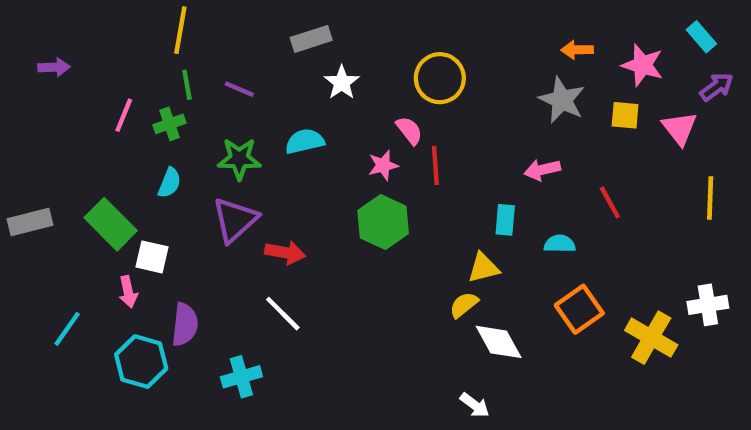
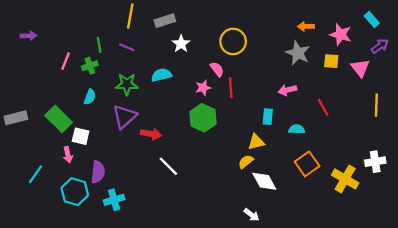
yellow line: (180, 30) -> (130, 16), moved
white line: (283, 314) -> (168, 166), moved
cyan cross: (241, 377) -> (114, 200), moved

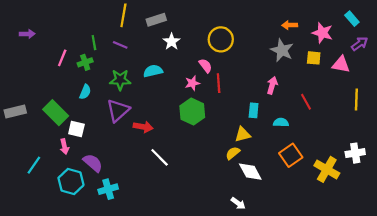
pink triangle: (360, 68) -> (341, 65), turned -42
pink arrow: (287, 90) -> (272, 85), turned 119
purple semicircle: (98, 172) -> (93, 163), turned -55

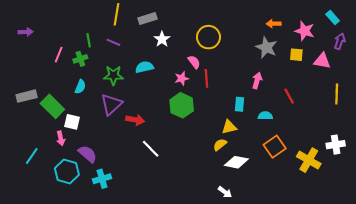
purple arrow: (360, 44) -> (340, 41), turned -35
gray rectangle: (15, 112) -> (27, 96), moved
white diamond: (250, 172) -> (236, 162), turned -50

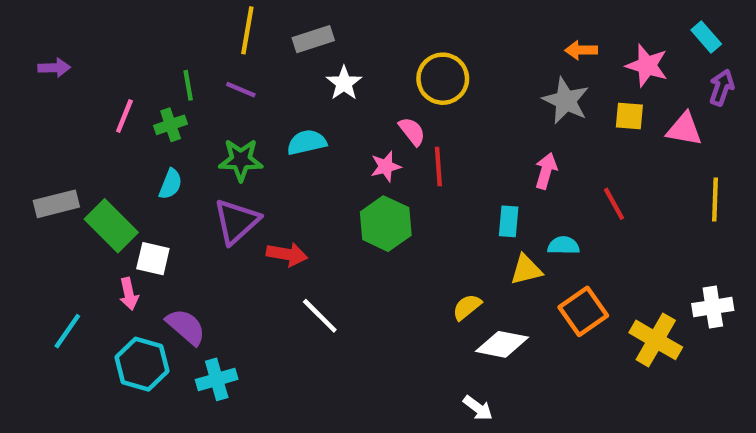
yellow triangle: (229, 127) -> (526, 270), moved

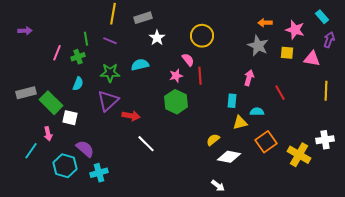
pink arrow: (129, 294) -> (48, 134), moved

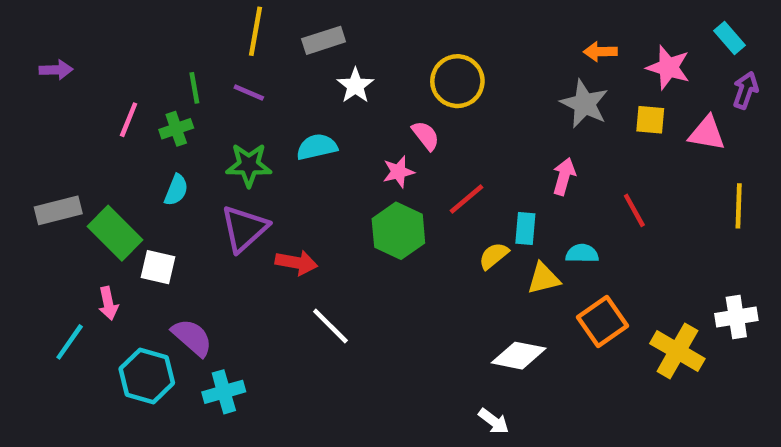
red line: (200, 76) -> (466, 199), moved, turned 54
yellow semicircle: (213, 140) -> (494, 256), moved

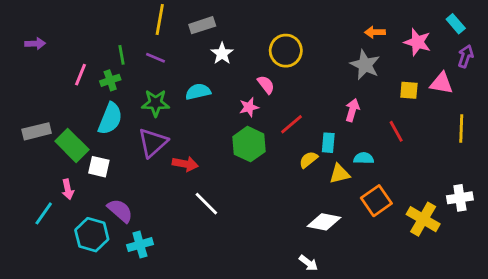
yellow square: (650, 120) -> (409, 90), moved
cyan semicircle: (176, 190) -> (110, 119), size x1.6

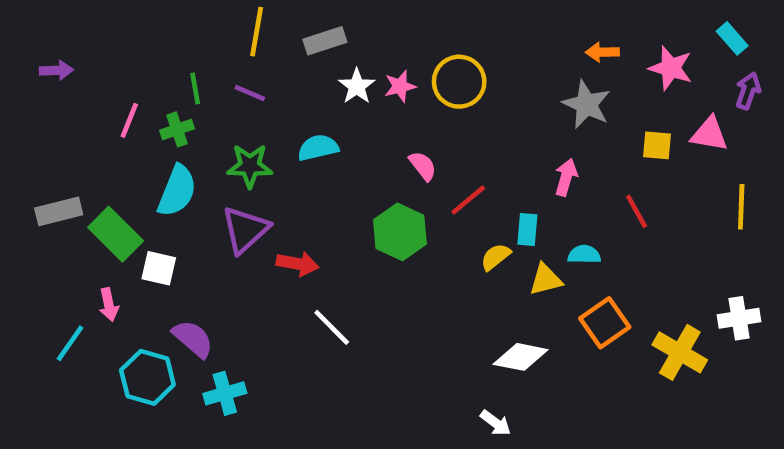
pink semicircle: (266, 85) -> (423, 166), moved
pink star: (249, 107) -> (400, 86), moved

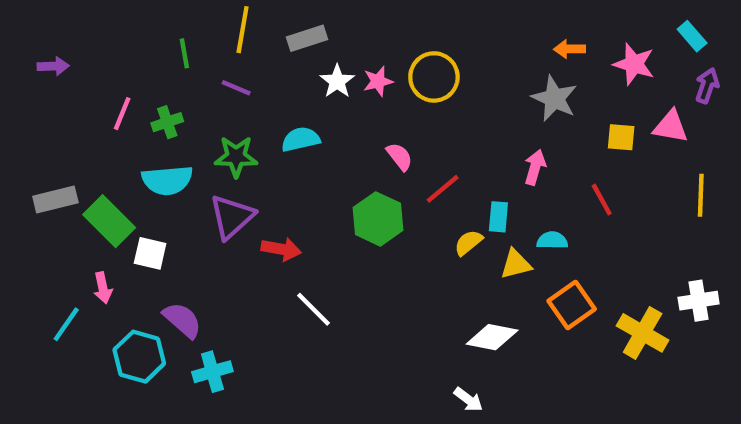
green line: (195, 88) -> (184, 53), moved
cyan semicircle: (177, 191) -> (167, 180), turned 63

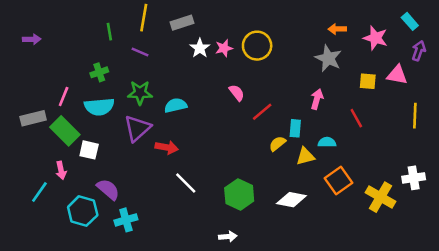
pink line: (122, 114) -> (64, 97), moved
cyan semicircle: (301, 139) -> (176, 105), moved
green hexagon: (378, 219) -> (239, 195), moved
white arrow: (468, 400) -> (228, 237), moved, turned -42

